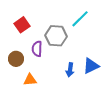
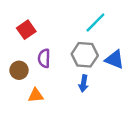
gray hexagon: (56, 36) -> (85, 55), moved
blue triangle: (91, 66) -> (115, 60), moved, turned 48

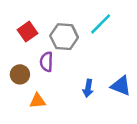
gray hexagon: (85, 55) -> (64, 37), moved
blue triangle: (115, 60) -> (121, 86), moved

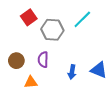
red square: (28, 32) -> (29, 17), moved
purple semicircle: (46, 62) -> (43, 60), moved

